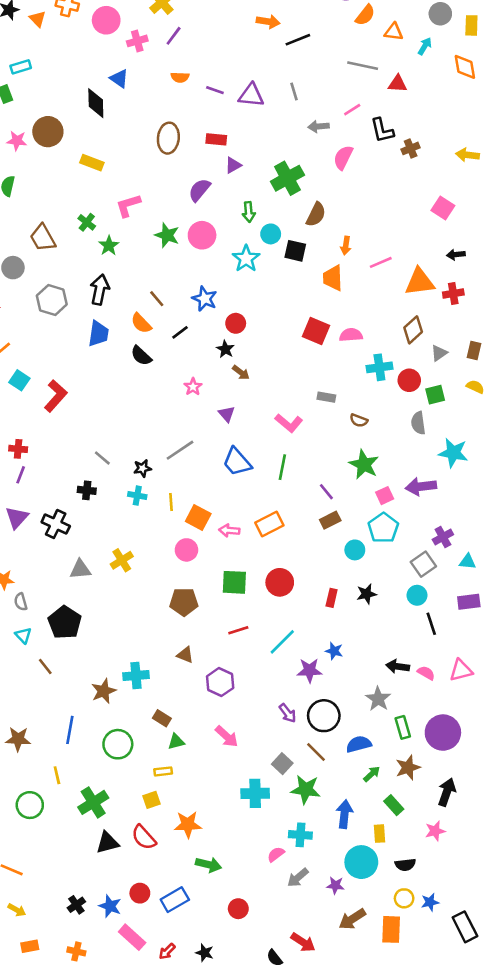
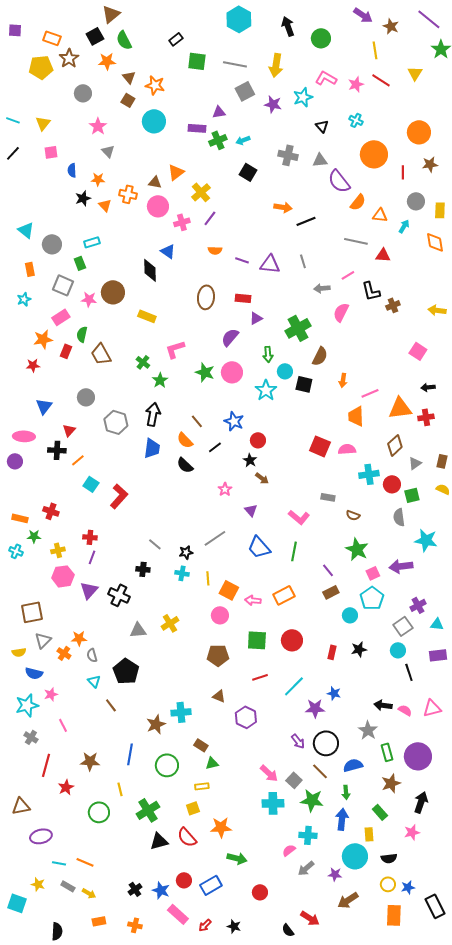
brown trapezoid: (43, 238) -> (101, 354), moved
orange trapezoid: (333, 278) -> (356, 416), moved
pink arrow: (227, 736) -> (269, 773), moved
green arrow: (372, 774) -> (346, 792), moved, turned 128
orange rectangle: (391, 929) -> (394, 915), moved

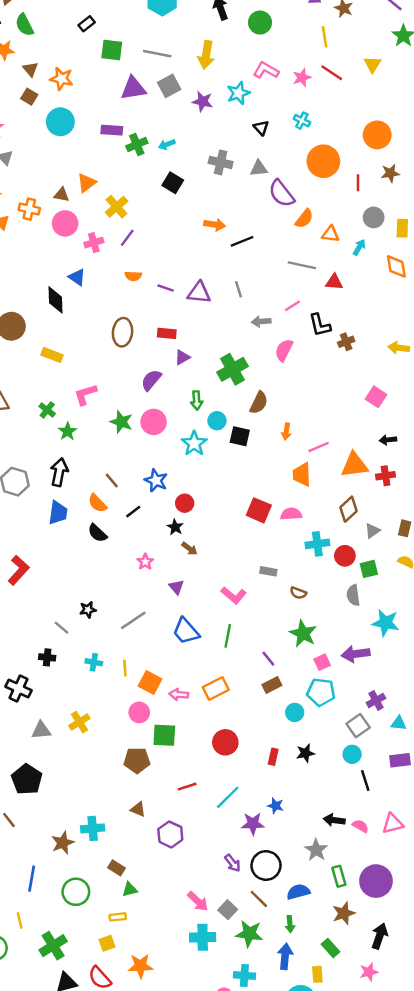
purple triangle: (219, 112) -> (133, 88), moved, size x1.6
black star: (186, 552) -> (88, 610), moved
cyan pentagon: (372, 598) -> (321, 692), turned -30
green square: (257, 640) -> (164, 735), moved

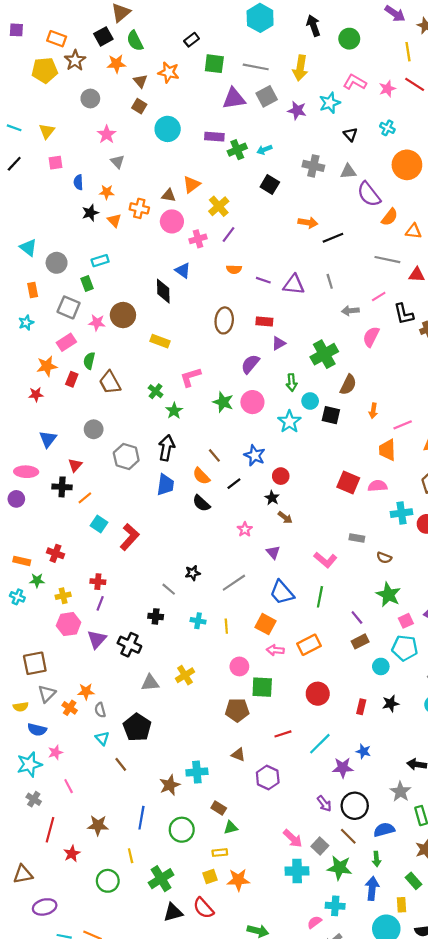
orange star: (62, 79) -> (169, 72), moved
orange square: (150, 683) -> (265, 624), moved
orange star: (140, 966) -> (238, 880), moved

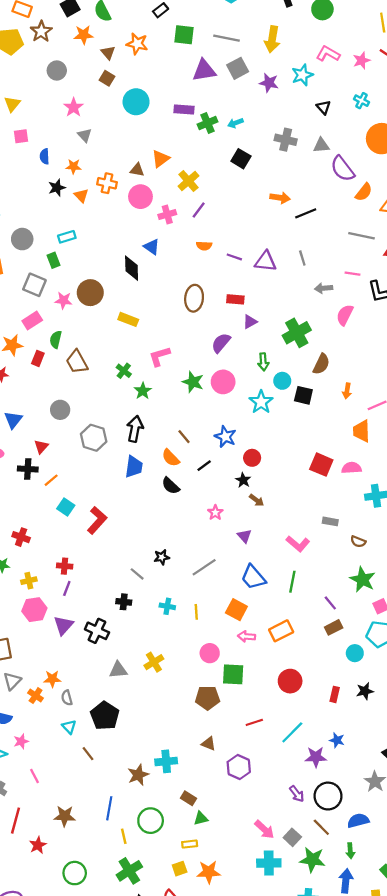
pink line: (379, 297) -> (353, 274), turned 40
yellow line: (131, 856) -> (124, 836), moved

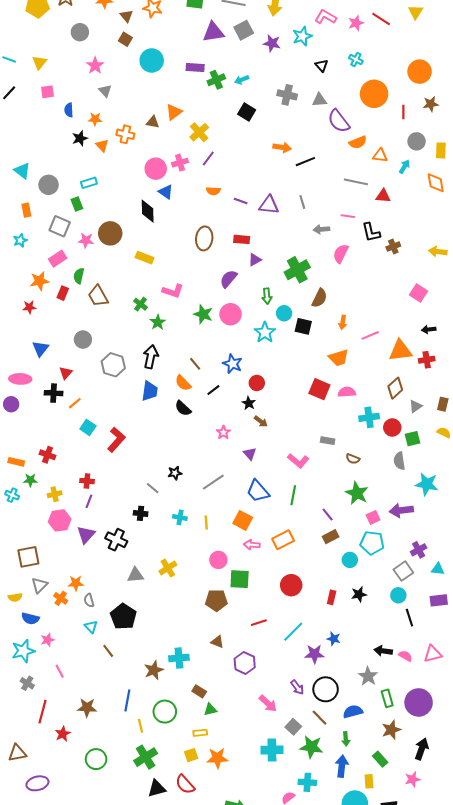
orange semicircle: (364, 192) -> (358, 142), turned 30
pink circle: (140, 197) -> (156, 169), moved
pink L-shape: (159, 356) -> (173, 291), turned -145
orange trapezoid: (361, 431) -> (339, 358), moved, turned -105
pink arrow: (264, 830) -> (268, 703), moved

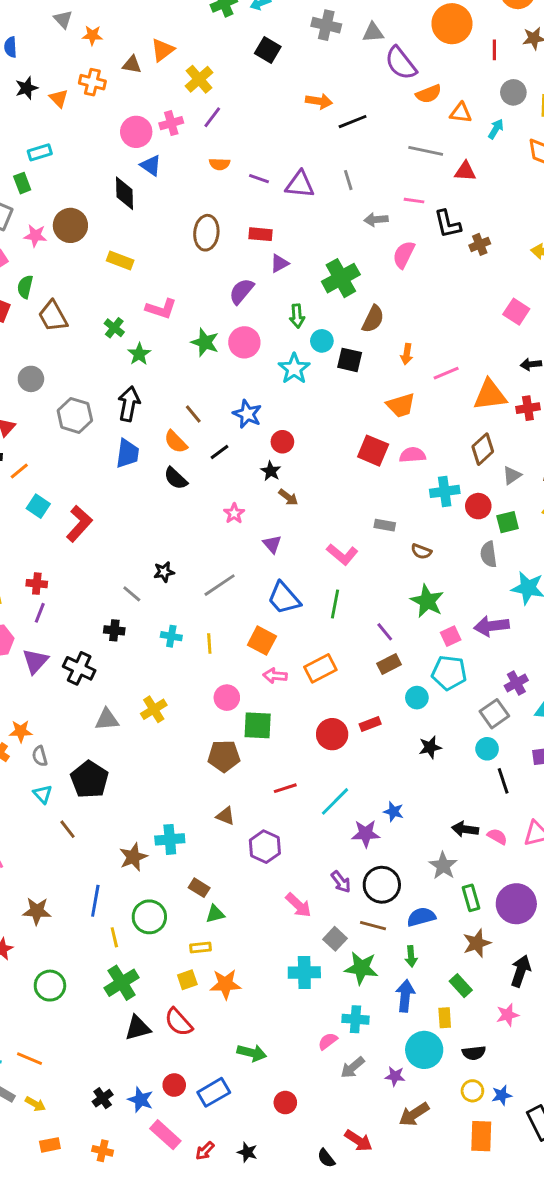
orange star: (95, 119) -> (92, 35), moved
red rectangle: (332, 597) -> (370, 724), moved, turned 56
brown line: (319, 718) -> (373, 926), turned -30

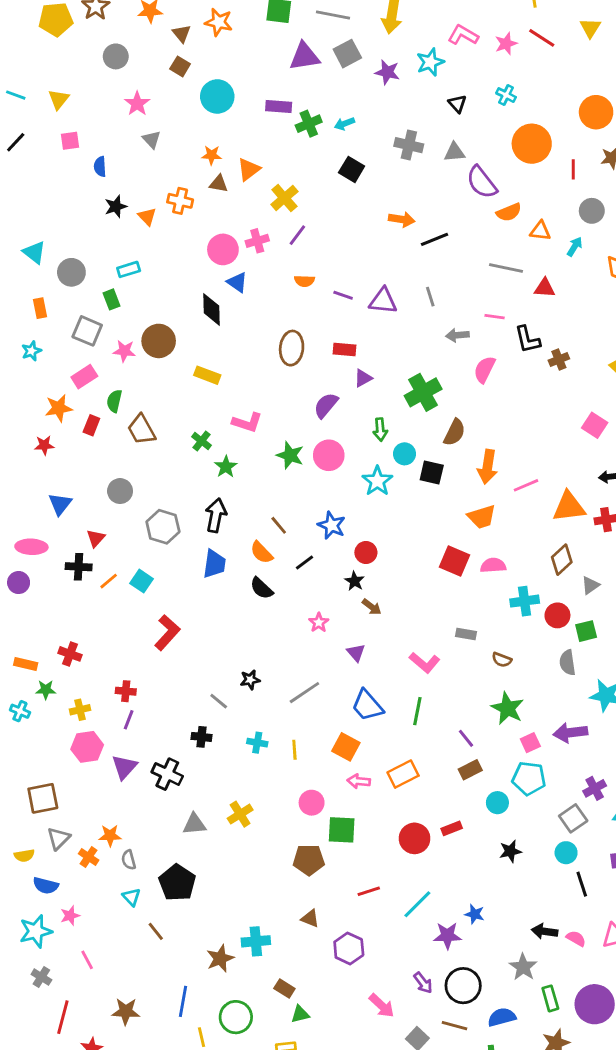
orange star: (92, 35) -> (212, 155), moved
orange arrow: (407, 354) -> (487, 467), size x1.6
cyan square: (38, 506) -> (141, 581), moved

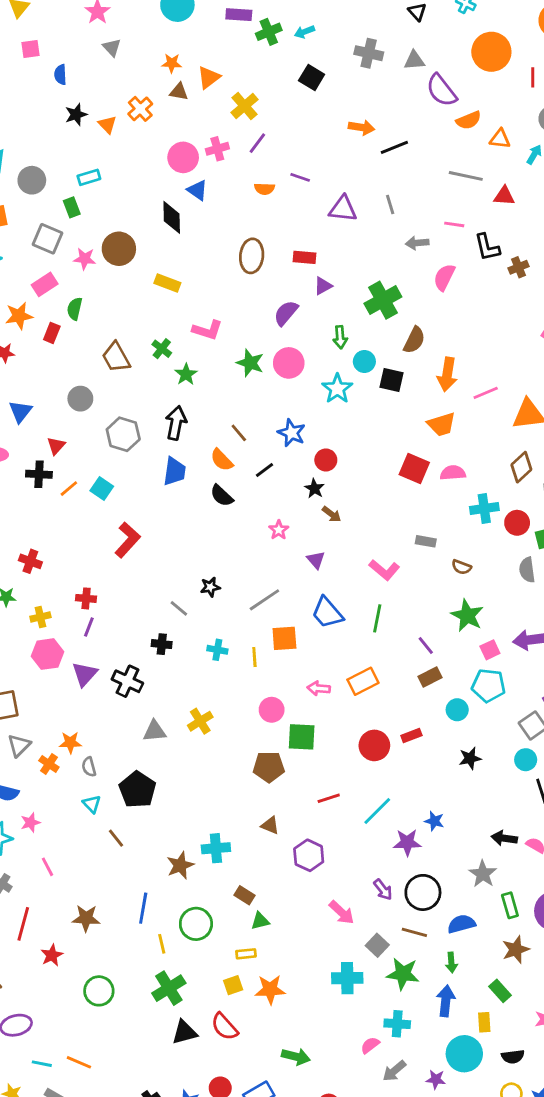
orange cross: (180, 201) -> (140, 109), turned 35
purple line: (343, 295) -> (300, 177), moved
brown trapezoid: (141, 430) -> (116, 357), moved
orange square: (346, 747) -> (284, 638), moved, turned -32

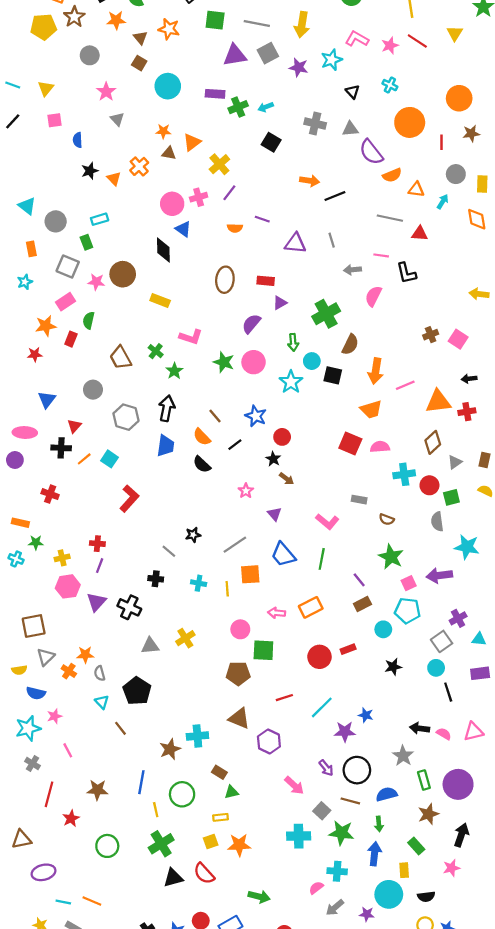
brown cross: (519, 267) -> (431, 335), moved
red cross: (30, 561) -> (50, 494), moved
brown triangle: (270, 825) -> (239, 718), size x1.5

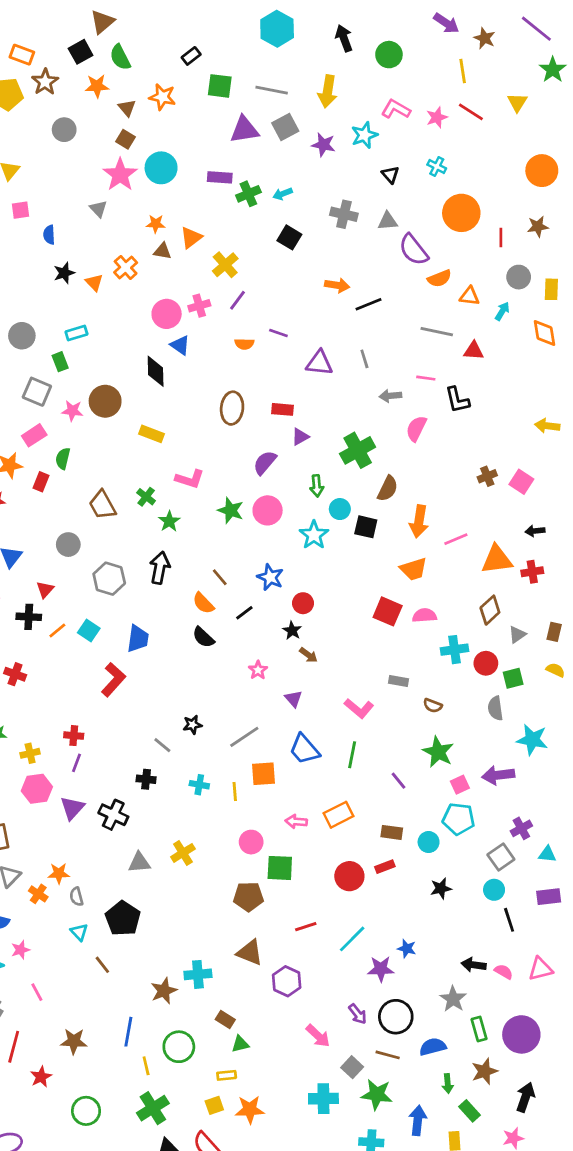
pink star: (106, 92) -> (120, 175), moved, size x1.4
orange circle: (459, 98) -> (542, 171), moved
blue trapezoid: (166, 446) -> (138, 639), moved
brown rectangle: (362, 604) -> (392, 832), moved, turned 35
green arrow: (379, 824) -> (448, 1084), moved

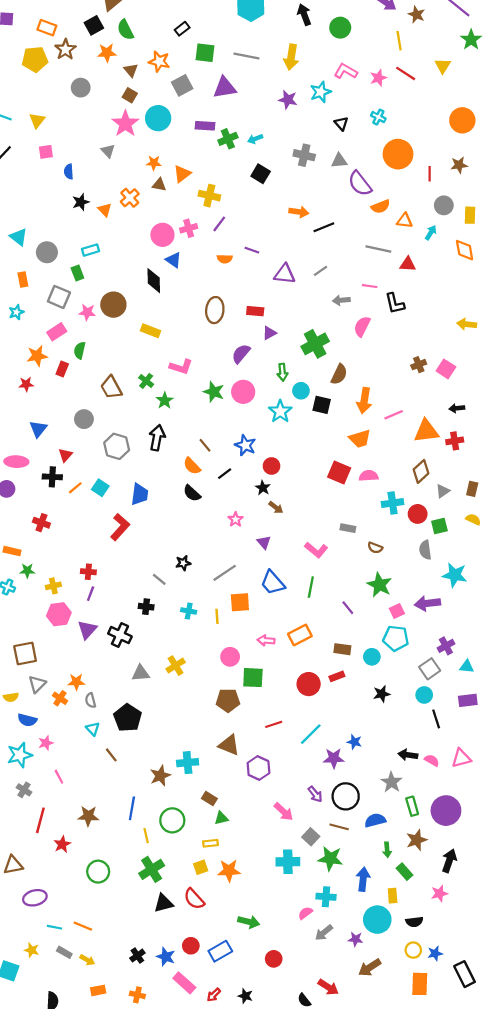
gray square: (285, 127) -> (182, 85), moved
yellow cross: (225, 265) -> (209, 196), turned -36
gray line: (364, 359) -> (321, 271), turned 72

